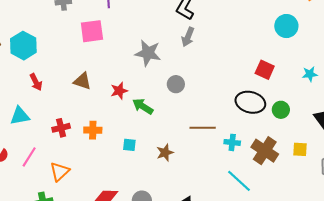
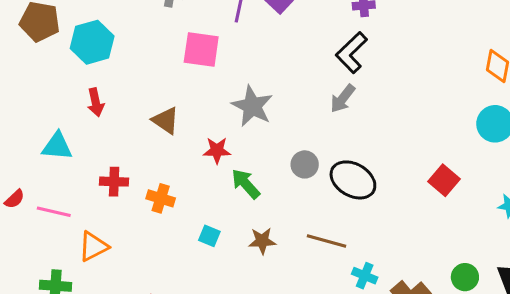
gray star: (148, 53) -> (252, 106), moved
black ellipse: (250, 102) -> (353, 180), moved
green circle: (281, 110) -> (465, 277), moved
brown star: (165, 153) -> (262, 241), moved
pink line: (29, 157) -> (54, 212), turned 55

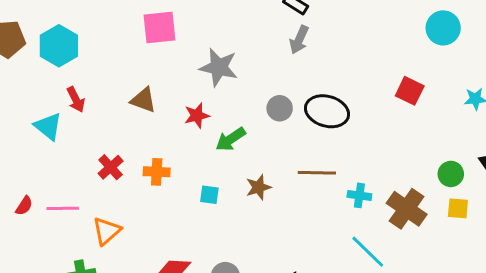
cyan triangle: (57, 146) -> (48, 126), moved, turned 48
red cross: (114, 182) -> (111, 167), turned -30
green arrow: (246, 184) -> (231, 139), turned -68

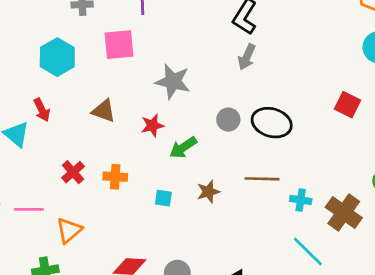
cyan hexagon: (59, 46) -> (57, 57), moved

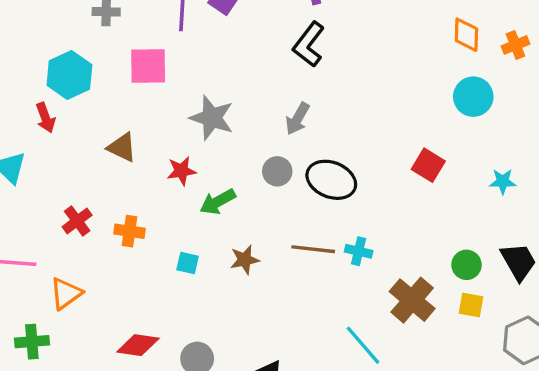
gray arrow: (247, 57) -> (298, 119), moved
red arrow: (42, 110) -> (45, 118), moved
cyan cross: (301, 200) -> (359, 251), moved

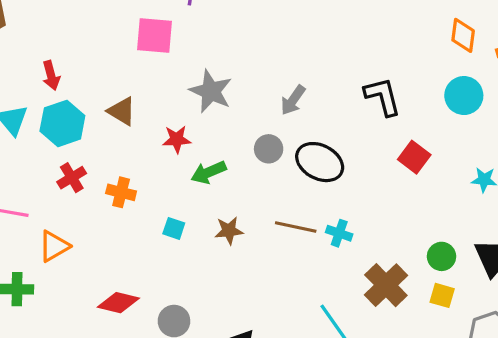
black L-shape: (309, 44) -> (383, 96), moved, turned 123
cyan hexagon: (69, 75) -> (62, 123), moved

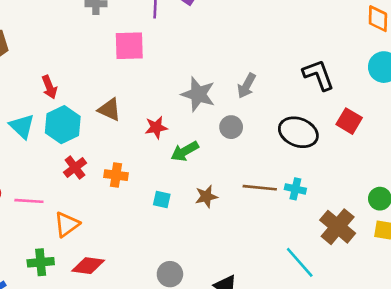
gray star: (211, 91) -> (198, 94), moved
black ellipse: (320, 162) -> (298, 132), moved
red diamond: (118, 303) -> (88, 266), moved

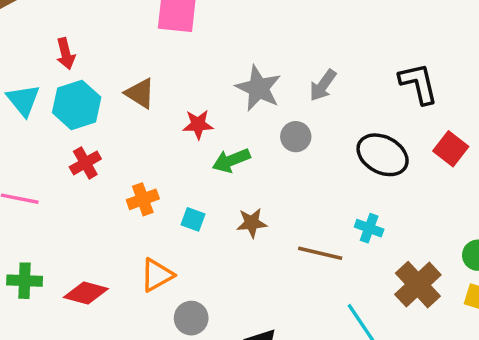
orange cross: (116, 175) -> (143, 199), moved, turned -35
brown line: (260, 188) -> (320, 253), moved
orange triangle: (67, 224) -> (157, 275), moved

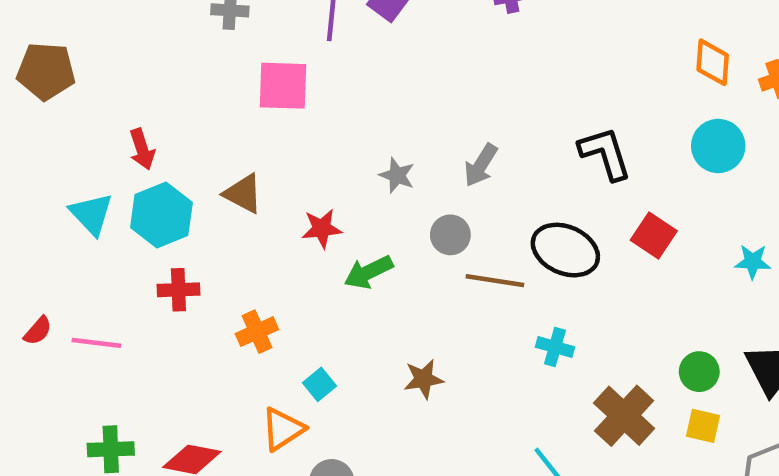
gray star: (258, 88) -> (397, 175), size x0.6
red cross: (85, 163) -> (178, 290), turned 32
cyan square: (193, 219) -> (319, 384), moved, turned 35
brown star: (252, 223) -> (423, 379), moved
brown line: (320, 253) -> (495, 281), moved

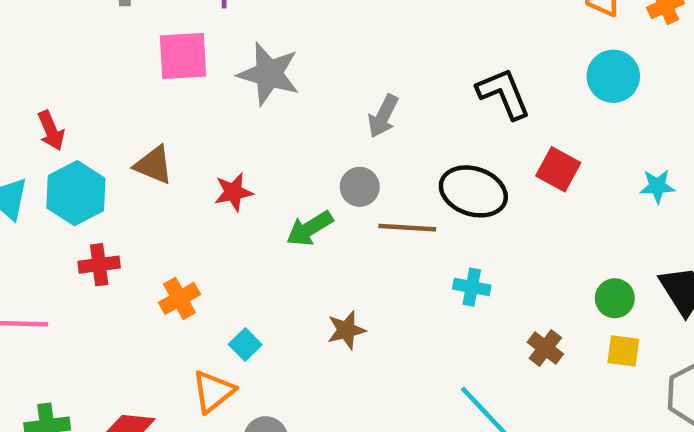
gray star: (397, 175) -> (269, 74), moved, size x1.8
green arrow: (369, 272) -> (310, 228), moved
brown cross: (624, 416) -> (545, 348), size x0.6

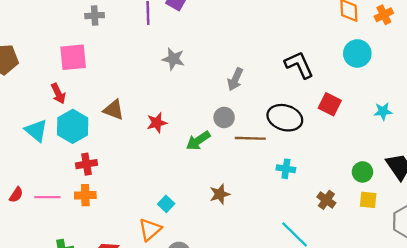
pink square: (183, 56) -> (73, 57), moved
gray star: (269, 74) -> (173, 59), size x0.7
orange cross: (179, 298) -> (85, 195), moved, turned 30

